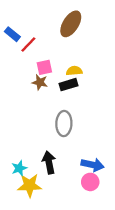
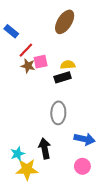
red line: (28, 44) -> (26, 50), moved
brown star: (40, 82) -> (28, 66), moved
blue arrow: (93, 165) -> (85, 139), moved

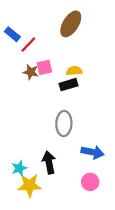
red line: (26, 50) -> (28, 45), moved

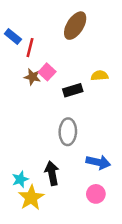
red line: (28, 45) -> (30, 48), turned -30
pink square: (44, 67) -> (47, 72), turned -35
yellow semicircle: (74, 71) -> (100, 76), moved
yellow star: (30, 185) -> (31, 198), turned -30

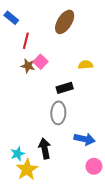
blue rectangle: (13, 37) -> (11, 18), moved
black rectangle: (73, 90) -> (65, 88), moved
pink circle: (96, 194) -> (94, 166), moved

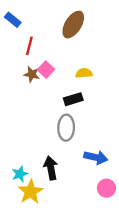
yellow semicircle: (86, 65) -> (84, 73), moved

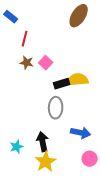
brown ellipse: (73, 25) -> (79, 16), moved
pink square: (46, 70) -> (46, 63), moved
yellow semicircle: (84, 73) -> (78, 80), moved, size x1.5
yellow star: (31, 192) -> (46, 162), moved

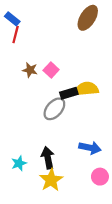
red line: (25, 39) -> (16, 34), moved
gray ellipse: (56, 108) -> (54, 109), moved, turned 40

